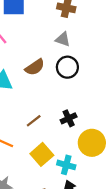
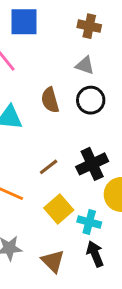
brown semicircle: (35, 67) -> (50, 100), turned 108
black cross: (69, 118) -> (92, 164), size x1.5

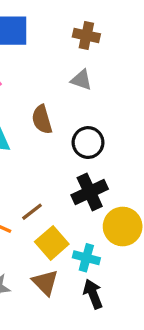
black circle: (91, 100) -> (88, 143), moved
brown line: (49, 167) -> (32, 212), moved
brown triangle: (53, 261) -> (45, 282), moved

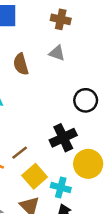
brown semicircle: (42, 119) -> (21, 64), moved
black circle: (88, 143) -> (86, 100), moved

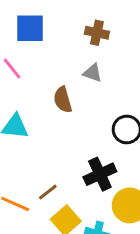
brown semicircle: (21, 64) -> (63, 100), moved

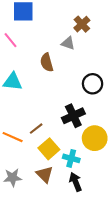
brown cross: (97, 33) -> (82, 24), moved, turned 35

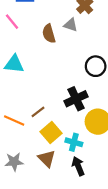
brown semicircle: (47, 62) -> (49, 34), moved

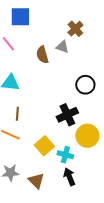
brown line: (38, 112) -> (17, 114), moved, turned -48
brown triangle: (47, 159) -> (36, 181), moved

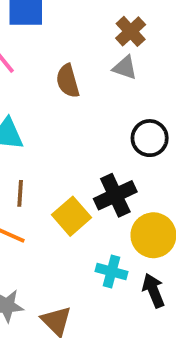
gray triangle: (62, 47) -> (125, 68), moved
yellow square: (44, 146) -> (72, 216), moved
black arrow: (69, 177) -> (153, 290), moved

